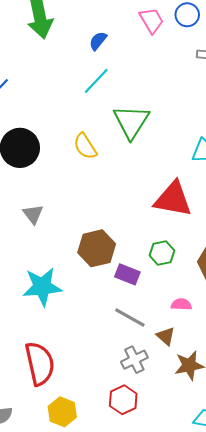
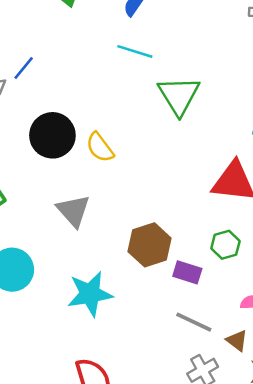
cyan line: (96, 81) -> (135, 51), turned 68
yellow semicircle: (85, 146) -> (100, 147), moved
gray triangle: (33, 214) -> (73, 211), size x1.4

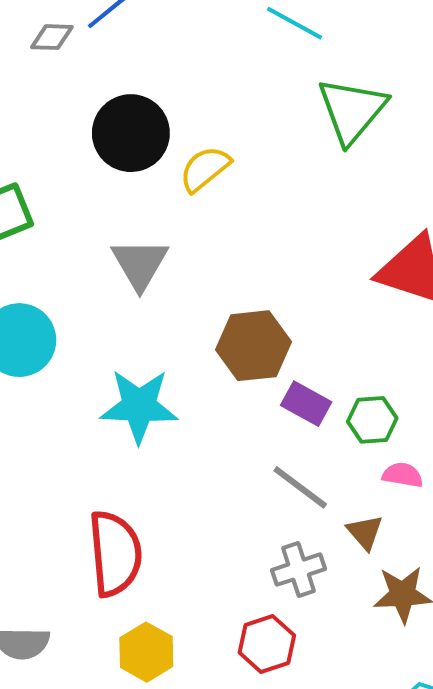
yellow semicircle: (100, 147) -> (205, 169), turned 76
green hexagon: (225, 245) -> (372, 420), moved

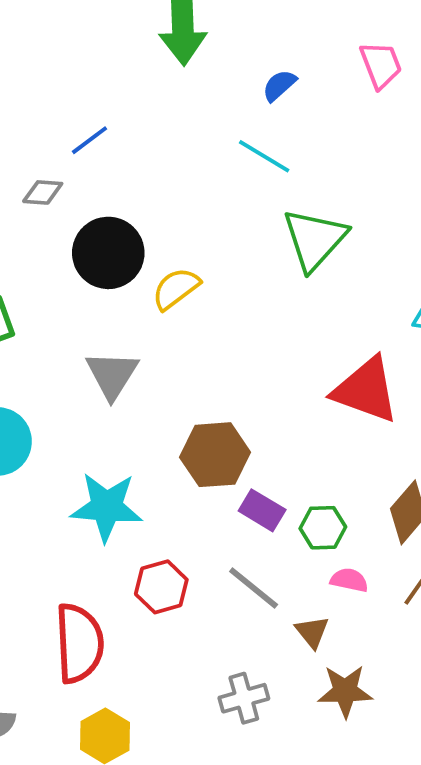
gray diamond: (52, 37) -> (43, 192), moved
gray cross: (298, 570) -> (244, 698), moved
red hexagon: (267, 644) -> (161, 587), moved

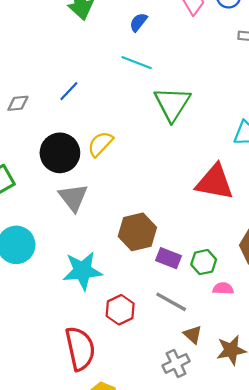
blue line: (90, 140) -> (69, 91), moved
black circle: (108, 253) -> (60, 153), moved
brown triangle: (312, 632) -> (193, 335), moved

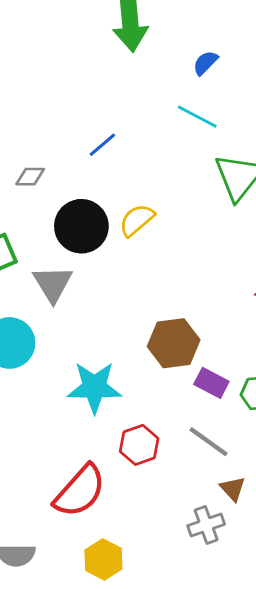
gray diamond: (18, 103) -> (30, 177), moved
gray triangle: (73, 197) -> (53, 284), moved
red semicircle: (80, 348) -> (80, 491), turned 48

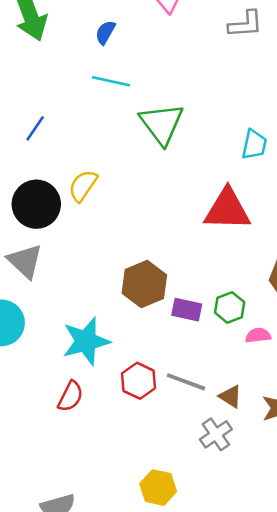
gray line: (209, 442) -> (186, 382), moved
red semicircle: (80, 491) -> (70, 396), moved, size x0.6
yellow hexagon: (103, 559) -> (158, 488), moved

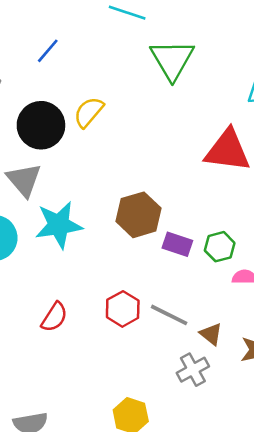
cyan star: (86, 341) -> (59, 225), moved

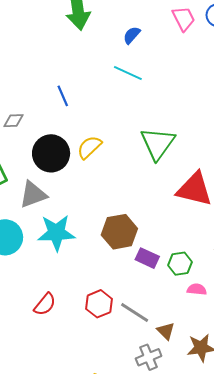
blue line: (48, 51) -> (63, 96), turned -70
green triangle: (172, 60) -> (158, 143), moved
gray triangle: (24, 180) -> (33, 195), turned 44

